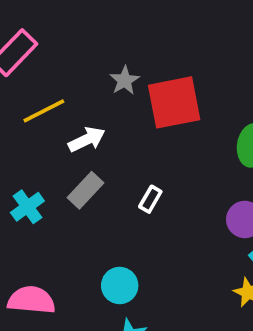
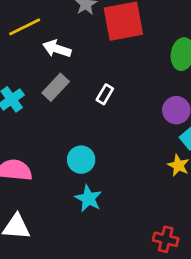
white arrow: (87, 139) -> (57, 49), turned -136

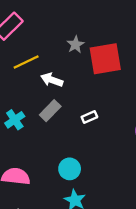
white rectangle: (105, 94) -> (89, 117), turned 35

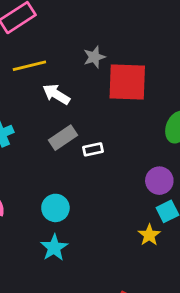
gray rectangle: (50, 111) -> (63, 138), moved

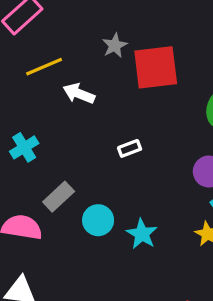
gray rectangle: (63, 138) -> (59, 197), moved
cyan star: (54, 248) -> (142, 234), moved

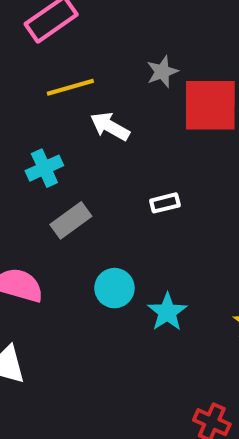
cyan cross: (24, 147) -> (44, 168), moved
gray rectangle: (59, 197) -> (71, 220), moved

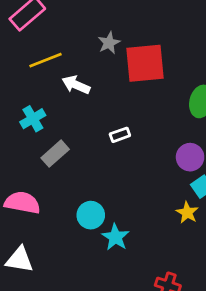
cyan circle: (114, 288) -> (91, 215), moved
cyan star: (167, 312) -> (115, 237), moved

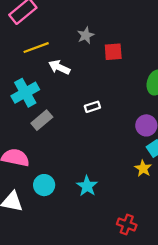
red square: (145, 63) -> (113, 52), size x0.6
cyan cross: (33, 119) -> (25, 93), size x1.4
cyan circle: (91, 215) -> (44, 185), moved

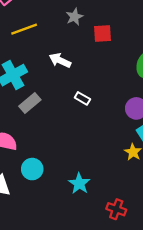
white arrow: (59, 67) -> (60, 60), moved
white rectangle: (92, 107) -> (82, 98), moved, turned 48
cyan star: (87, 186) -> (79, 184), moved

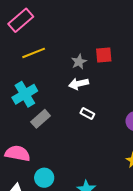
gray star: (74, 17) -> (79, 62), moved
white arrow: (60, 60) -> (79, 84), moved, turned -36

